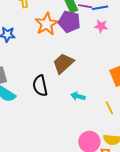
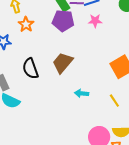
orange star: (47, 24) -> (26, 24), moved, size x0.7
black semicircle: (40, 86) -> (30, 69), moved

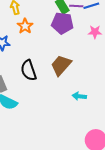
pink star: (95, 21) -> (95, 32), moved

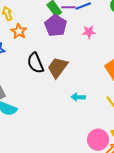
purple pentagon: (62, 23) -> (56, 26), turned 30
black semicircle: (29, 70) -> (35, 63), moved

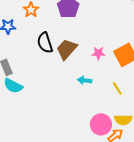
pink star: (89, 32) -> (98, 53), moved

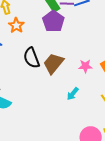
cyan arrow: (85, 80) -> (73, 94), turned -56

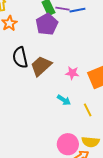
cyan arrow: (73, 94) -> (64, 100), moved, turned -104

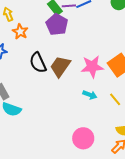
pink star: (72, 73) -> (92, 67), size x1.6
pink circle: (68, 144) -> (83, 138), moved

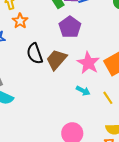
purple pentagon: (57, 25) -> (70, 27), moved
pink star: (92, 67) -> (88, 63), turned 30

